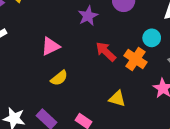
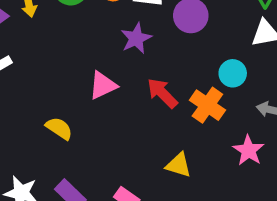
pink triangle: (50, 46) -> (103, 85), moved
yellow semicircle: (59, 78) -> (59, 128), moved, turned -108

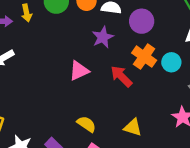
orange cross: (207, 105) -> (144, 57), moved
yellow semicircle: (59, 128) -> (86, 124), moved

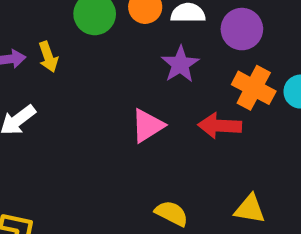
yellow arrow: (27, 13) -> (48, 57), moved
red arrow: (121, 76) -> (220, 126), turned -35

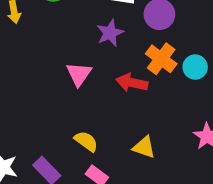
pink triangle: (148, 126) -> (79, 74), turned -32

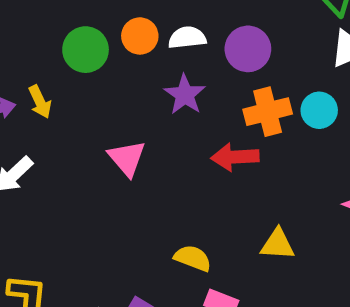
orange cross: (161, 59) -> (268, 112), turned -36
pink triangle: (79, 74) -> (127, 158), moved

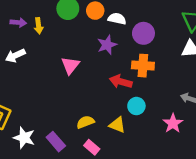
cyan circle: (319, 110) -> (136, 106), moved
yellow triangle: (278, 244) -> (117, 125), moved
yellow semicircle: (193, 258) -> (85, 122), turned -60

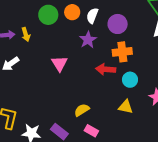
white semicircle: (117, 19) -> (92, 16), turned -70
cyan circle: (136, 106) -> (130, 80), moved
yellow triangle: (117, 125) -> (126, 107), moved

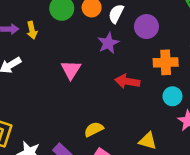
orange cross: (122, 52) -> (166, 62), moved
cyan circle: (130, 80) -> (172, 96), moved
yellow triangle: (126, 107) -> (148, 141), moved

